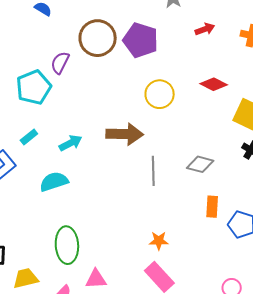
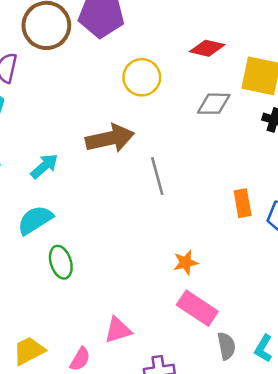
gray diamond: (200, 164) -> (214, 104), moved
green ellipse: (67, 245) -> (61, 262), moved, size x0.7

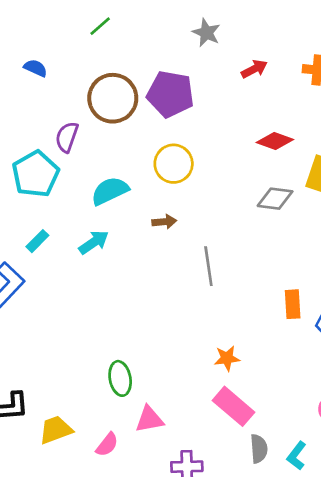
yellow circle: (142, 77) -> (174, 164), moved
brown arrow: (110, 138) -> (164, 222), size x0.5
cyan semicircle: (35, 220) -> (110, 191), moved
green ellipse: (61, 262) -> (120, 378), moved

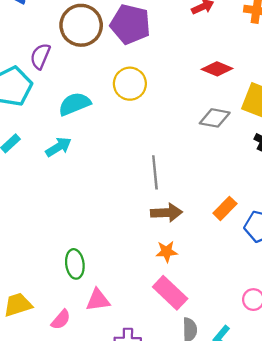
brown arrow: (164, 222) -> (166, 213), moved, size x1.5
orange rectangle: (293, 304) -> (225, 208), turned 45

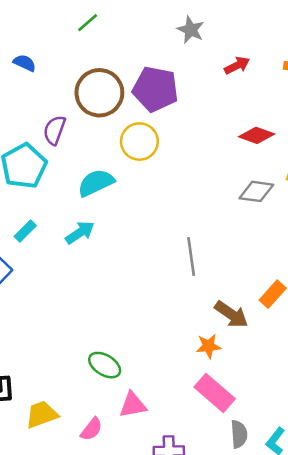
yellow circle: (130, 84) -> (139, 142), moved
brown arrow: (166, 213) -> (231, 314), moved, turned 40
green ellipse: (75, 264) -> (105, 365), turned -48

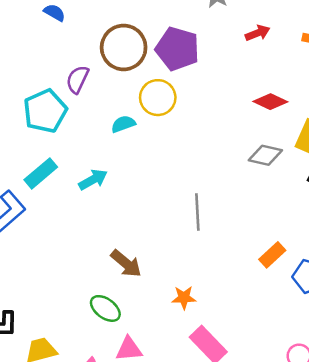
cyan semicircle: (96, 183) -> (123, 124), moved, size x0.7
cyan rectangle: (25, 231) -> (41, 173), size x1.5
brown arrow: (231, 314) -> (126, 263), moved
orange star: (209, 346) -> (184, 298), moved

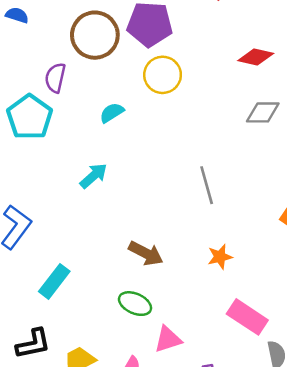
yellow circle: (158, 98) -> (163, 75), moved
cyan rectangle: (41, 173) -> (54, 281), moved
orange star: (184, 298) -> (220, 257), moved

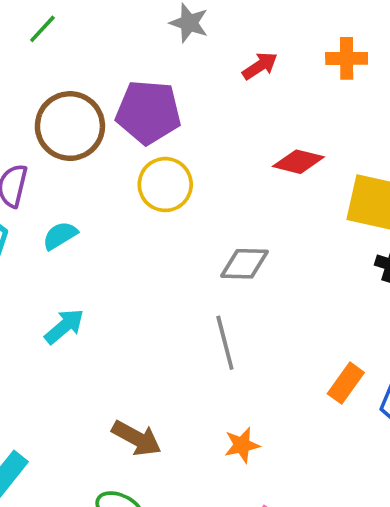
gray diamond: (263, 112) -> (245, 264), moved
cyan semicircle: (112, 113) -> (60, 236), moved

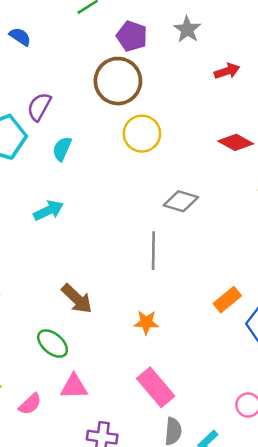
purple pentagon: (148, 112) -> (132, 36), moved, size x0.7
brown circle: (70, 126) -> (118, 81), moved
cyan semicircle: (60, 236) -> (62, 149), turned -50

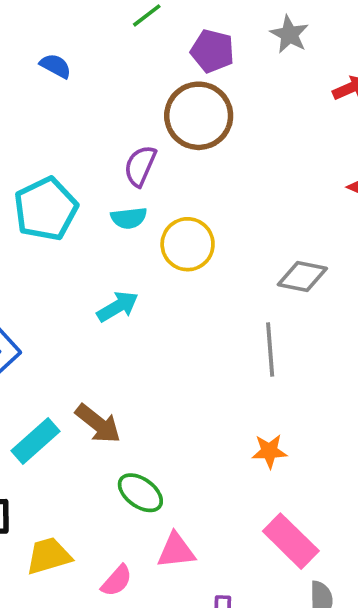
purple semicircle: (39, 107) -> (140, 166), moved
yellow circle: (142, 134) -> (188, 244), moved
cyan semicircle: (62, 149) -> (129, 218), turned -115
brown arrow: (77, 299) -> (98, 424), moved

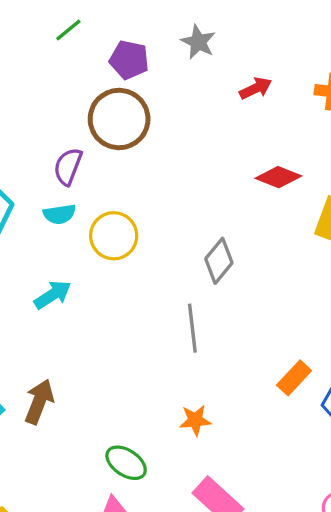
gray diamond: (302, 276) -> (219, 261), turned -60
brown arrow: (98, 424) -> (39, 402), turned -105
green ellipse: (140, 493) -> (126, 463), moved

